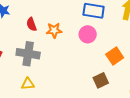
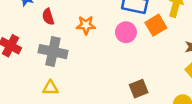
red semicircle: (32, 24) -> (48, 17), moved
orange square: (115, 56) -> (156, 25), moved

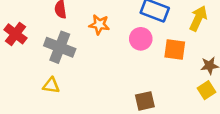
orange square: (156, 25) -> (175, 50), moved, turned 30

